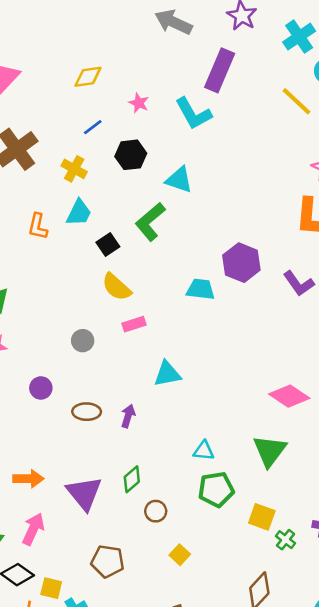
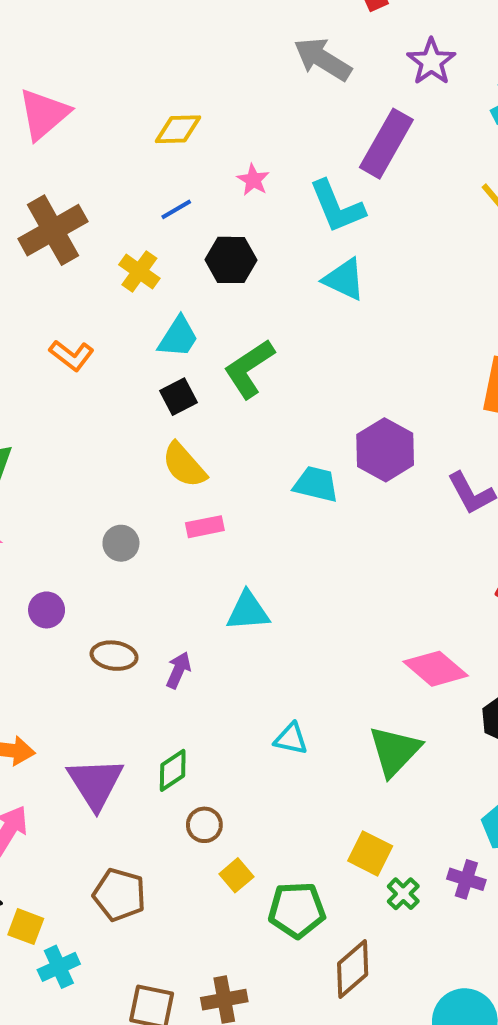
cyan triangle: (179, 180) -> (344, 279), moved
cyan trapezoid: (79, 213) -> (178, 337), moved
orange L-shape: (38, 226) -> (72, 355), turned -72
green pentagon: (216, 489) -> (297, 910), moved
yellow square: (180, 555) -> (236, 875), moved

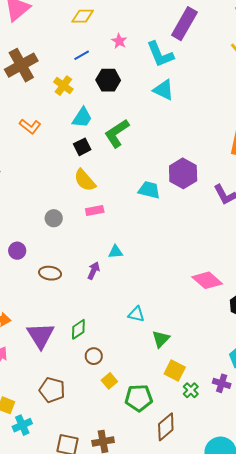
cyan triangle: (248, 611) -> (116, 252), size x0.7
purple arrow: (178, 670) -> (94, 271), moved
green triangle: (395, 751) -> (161, 339), moved, size x0.7

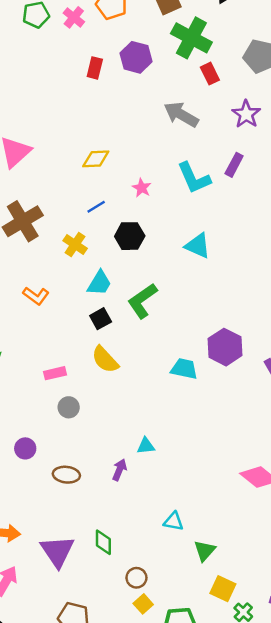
purple rectangle: (184, 24) -> (234, 165), moved, size x0.6
cyan L-shape: (160, 54) -> (194, 178), moved
pink rectangle: (95, 210) -> (55, 373), moved
green diamond: (78, 329) -> (103, 542), turned -55
brown circle: (94, 356) -> (136, 578), moved

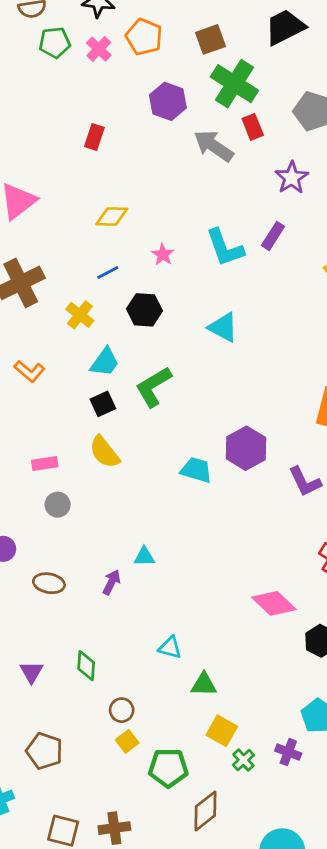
red rectangle: (95, 68) -> (94, 137), moved
gray arrow: (181, 114) -> (214, 146), moved
purple triangle: (57, 551) -> (31, 672), size x0.6
green triangle: (205, 551) -> (204, 684), turned 45

